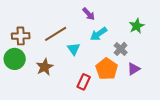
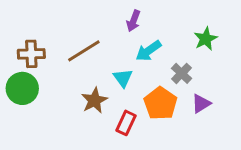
purple arrow: (89, 14) -> (133, 21), turned 64
cyan triangle: (74, 49) -> (123, 78), moved
brown star: (45, 67) -> (94, 100), moved

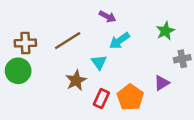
purple arrow: (133, 21) -> (107, 16), turned -84
gray cross: (182, 73) -> (182, 59), moved, turned 35
orange pentagon: (161, 103) -> (130, 97), moved

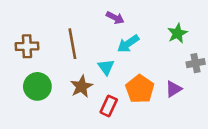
brown line: (68, 41) -> (72, 44), turned -68
green circle: (18, 71) -> (37, 86), moved
orange pentagon: (130, 97) -> (140, 89), moved

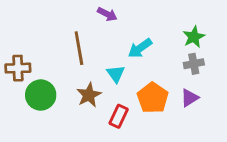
purple arrow: (115, 18) -> (107, 14), moved
brown cross: (27, 46) -> (18, 68), moved
gray cross: (196, 63) -> (194, 64), moved

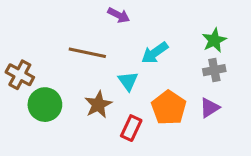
brown line: (79, 48) -> (87, 53), turned -68
brown cross: (18, 68) -> (20, 75), turned 30

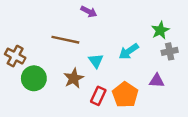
cyan arrow: (155, 53) -> (129, 51), moved
gray cross: (214, 70) -> (170, 51), moved
orange pentagon: (169, 108) -> (125, 95), moved
purple triangle: (210, 108) -> (157, 81), turned 35

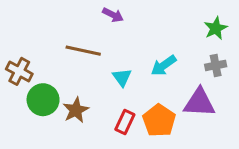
green star: (160, 30) -> (216, 28), moved
brown star: (74, 78) -> (76, 110), moved
purple triangle: (157, 81) -> (199, 103), size x1.6

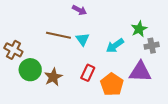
green star: (216, 28) -> (139, 29), moved
cyan triangle: (122, 77) -> (83, 39), moved
red rectangle: (125, 122) -> (88, 73), moved

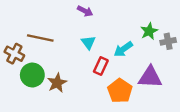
brown line: (58, 35) -> (40, 38), moved
gray cross: (152, 46) -> (168, 41), moved
red rectangle: (88, 73) -> (101, 66), moved

